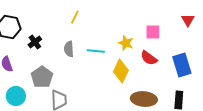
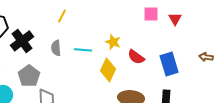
pink square: (153, 32) -> (151, 14), moved
black cross: (35, 42) -> (22, 41), size x1.6

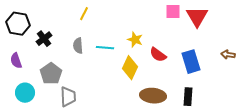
red triangle: (175, 19) -> (197, 17), size x1.6
black cross: (22, 41) -> (44, 39), size x0.7

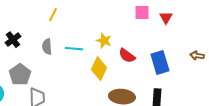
red triangle: (197, 17) -> (166, 18), size x0.6

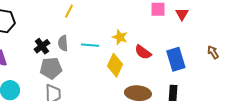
black cross: (13, 40) -> (42, 46), moved
brown arrow: (197, 56) -> (213, 52), turned 48
gray pentagon: (20, 75) -> (51, 68), moved, turned 30

